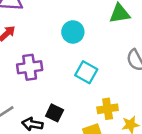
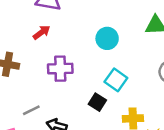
black square: (55, 113) -> (97, 102), moved

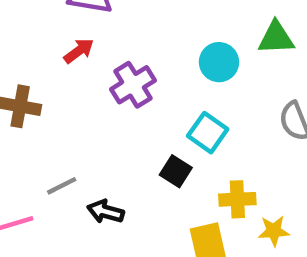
cyan circle: (107, 38) -> (219, 62), moved
purple cross: (60, 69) -> (133, 85), moved, turned -30

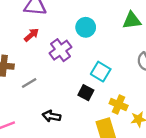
cyan circle: (219, 62) -> (86, 27), moved
gray line: (62, 186) -> (29, 83), moved
yellow cross: (237, 199) -> (119, 105), turned 30

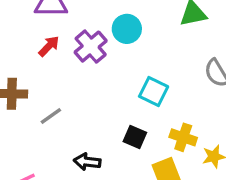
purple cross: (60, 50) -> (91, 47), moved
black square: (86, 93) -> (135, 137), moved

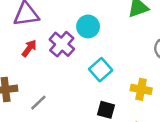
cyan square: (154, 91) -> (101, 70), moved, turned 30
yellow cross: (183, 137) -> (141, 89), moved

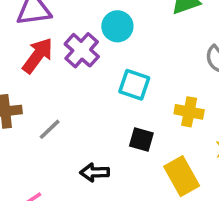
red arrow: (29, 48) -> (38, 56), size x1.5
cyan square: (101, 70) -> (134, 85), turned -30

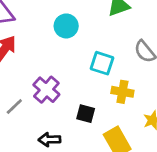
purple cross: (82, 50) -> (46, 90), moved
cyan square: (134, 85) -> (102, 63), moved

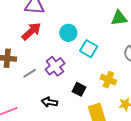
cyan circle: (66, 26) -> (68, 33), moved
cyan square: (102, 63) -> (89, 49), moved

